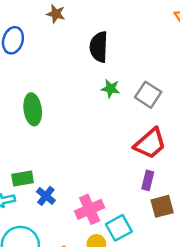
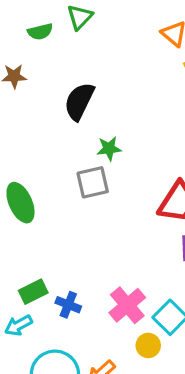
black semicircle: (99, 47) -> (79, 101), turned 40
gray square: (148, 95) -> (93, 182), moved, turned -30

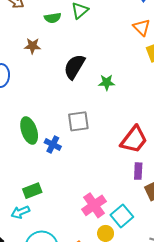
green star: (109, 149) -> (107, 82), moved
blue cross: (68, 305) -> (53, 144), moved

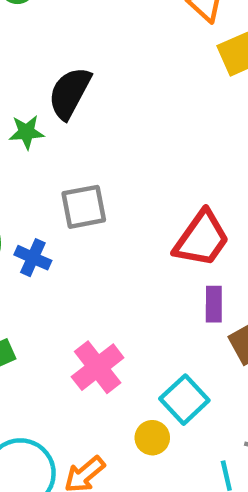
green star: (107, 82) -> (27, 132), moved
pink cross: (94, 205) -> (98, 367), moved

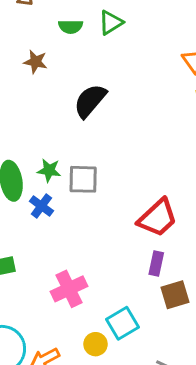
green star: (27, 132) -> (49, 170), moved

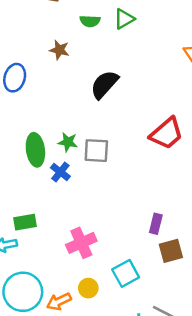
red trapezoid: (157, 218) -> (167, 133), moved
yellow circle: (95, 344) -> (88, 288), moved

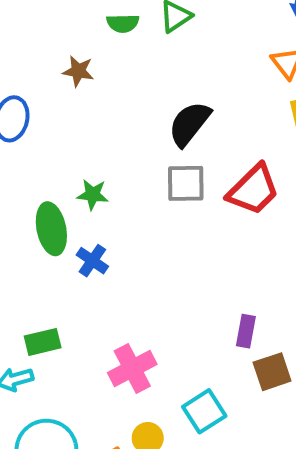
black semicircle: (104, 84) -> (189, 124), moved
green star: (68, 142) -> (93, 195), moved
gray square: (96, 151) -> (186, 183), moved

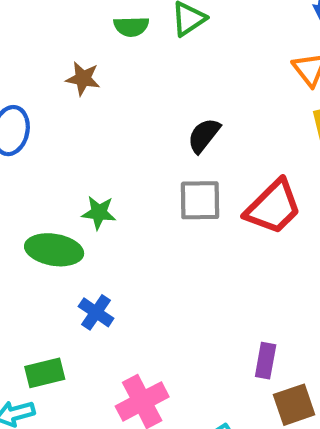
black semicircle: (189, 124) -> (204, 135), size x0.7
green ellipse: (51, 229) -> (54, 250), turned -69
blue cross: (92, 261) -> (96, 312), moved

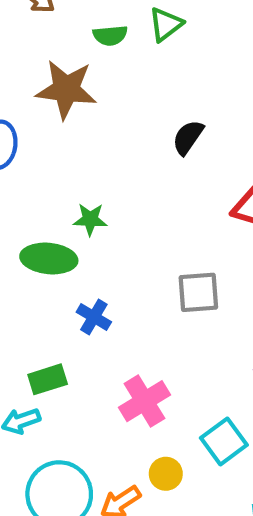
brown star: (83, 79) -> (66, 89), size x1.8
gray square: (200, 200) -> (198, 292), moved

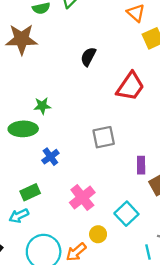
blue cross: (94, 317) -> (50, 157), turned 30

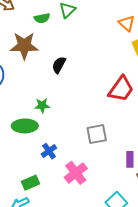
black semicircle: (88, 57) -> (59, 65), moved
pink cross: (82, 198) -> (76, 173), moved

